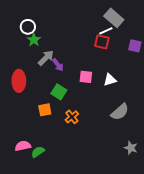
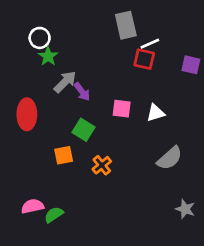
gray rectangle: (114, 18) -> (126, 25), moved, turned 36

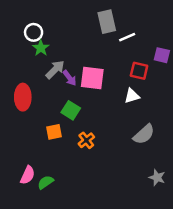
red square: (144, 59) -> (139, 71), moved
pink square: (122, 109) -> (92, 78), moved, size x1.5
pink semicircle: (33, 206) -> (28, 175), turned 126

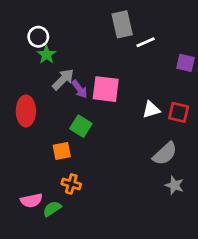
red square: (139, 71) -> (179, 112), moved
orange cross: (86, 140) -> (71, 184), moved, turned -35
pink semicircle: (28, 175) -> (31, 200), turned 54
gray star: (157, 177) -> (174, 185), moved

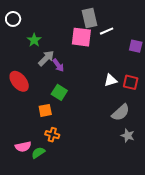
white circle: (38, 37) -> (13, 19), moved
pink square: (106, 89) -> (81, 37), moved
red ellipse: (26, 111) -> (19, 81), turned -40

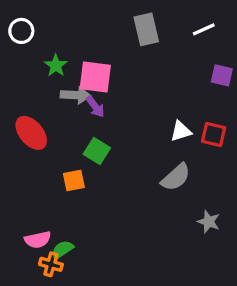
white line: (107, 31) -> (204, 29), moved
pink square: (81, 37) -> (95, 77), moved
gray arrow: (46, 58) -> (76, 95), turned 48
gray semicircle: (121, 112) -> (176, 177), moved
orange cross: (52, 135) -> (51, 264), moved

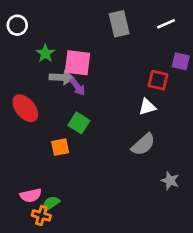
red square: (214, 135) -> (158, 80), moved

